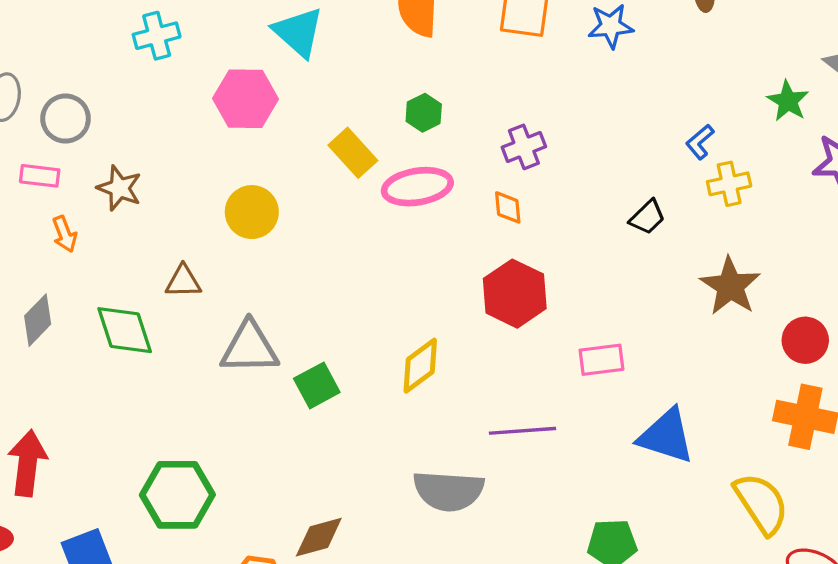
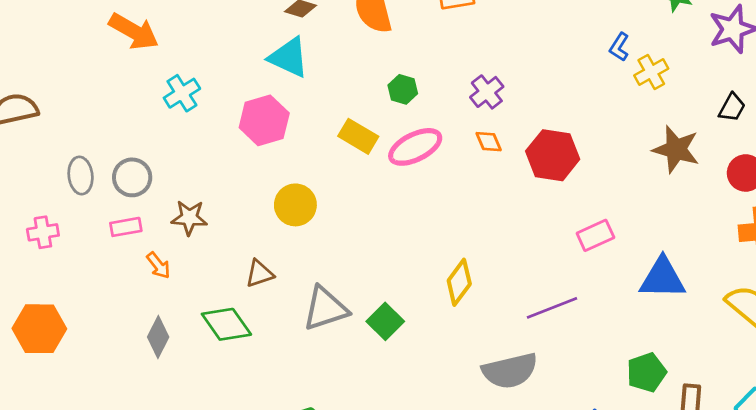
black trapezoid: (647, 217) -> (732, 107), moved
red hexagon: (515, 294) -> (553, 155), moved

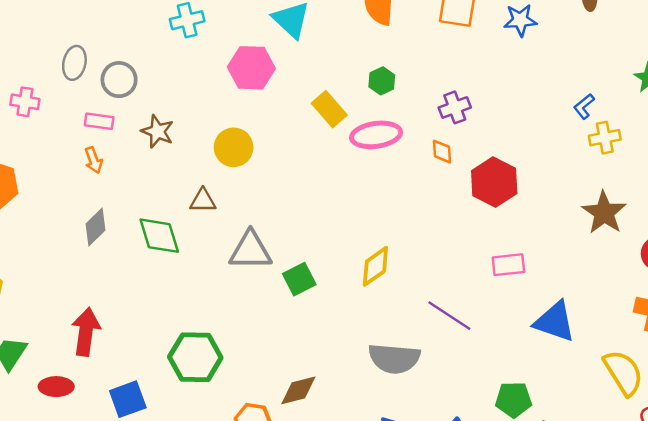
yellow circle: (295, 205) -> (234, 147), moved
orange arrow: (158, 265) -> (94, 160), moved
purple line: (552, 308) -> (449, 316), turned 36

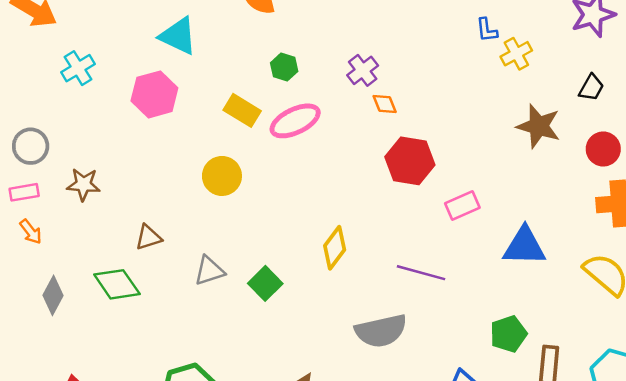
blue L-shape: (584, 106) -> (487, 30), turned -40
yellow circle: (234, 147) -> (222, 176), moved
orange diamond: (442, 152) -> (385, 104), moved
red hexagon: (494, 182) -> (410, 161), moved
gray triangle: (250, 251) -> (209, 271), size x0.7

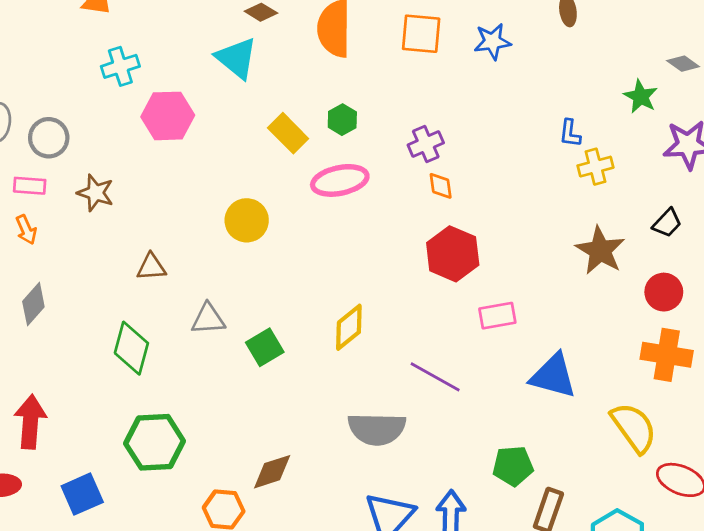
pink hexagon: (154, 94) -> (168, 116), moved
yellow rectangle: (242, 110) -> (288, 133), moved
green diamond: (117, 284) -> (131, 348), moved, turned 36

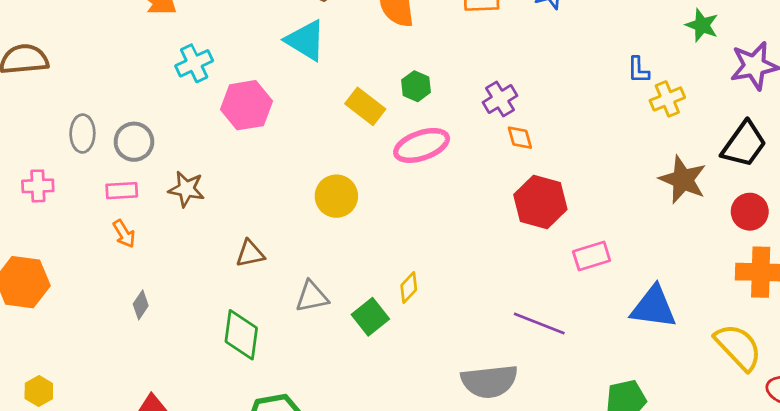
black trapezoid: (667, 223) -> (744, 144), size x1.6
gray diamond: (33, 304) -> (141, 305), size x0.7
yellow diamond: (349, 327) -> (409, 287), moved, size x0.7

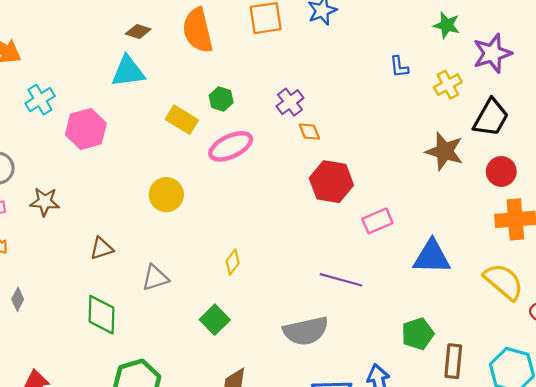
cyan triangle: (306, 40) -> (128, 72), turned -33
yellow cross: (667, 99) -> (448, 85), moved
green square: (370, 317) -> (215, 320), moved

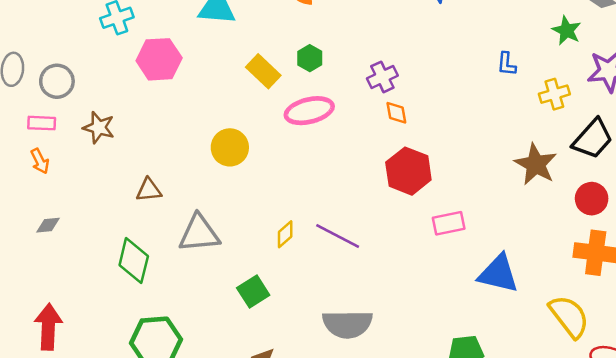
gray triangle: (155, 278) -> (199, 233), size x1.4
purple line: (341, 280) -> (338, 236), moved
gray diamond: (18, 299) -> (48, 225), turned 45

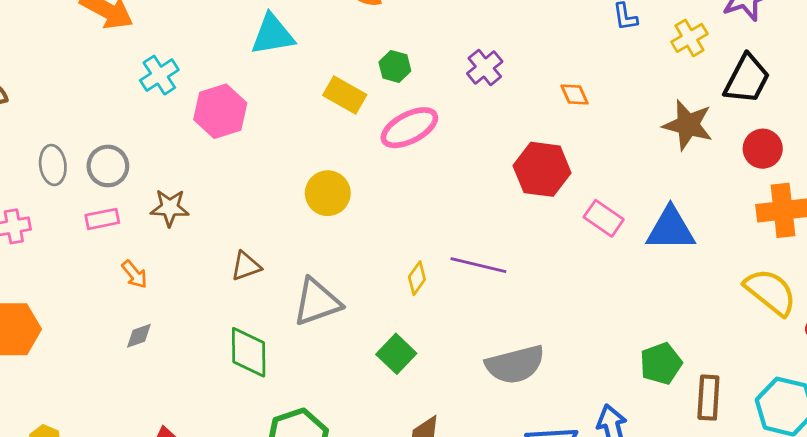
orange diamond: (396, 113) -> (574, 95), moved
orange arrow: (40, 161) -> (135, 274), moved
pink rectangle: (449, 223) -> (604, 218), turned 60
blue triangle: (498, 274) -> (670, 229), moved

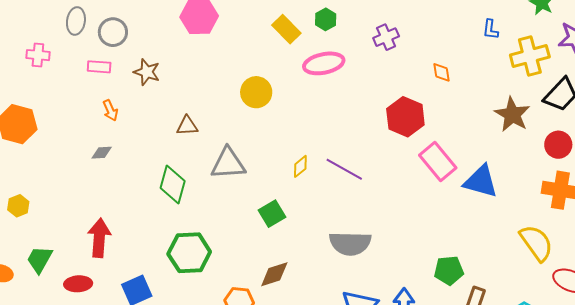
yellow cross: (689, 38) -> (530, 56), size x1.5
pink rectangle: (604, 218) -> (438, 162), size x1.4

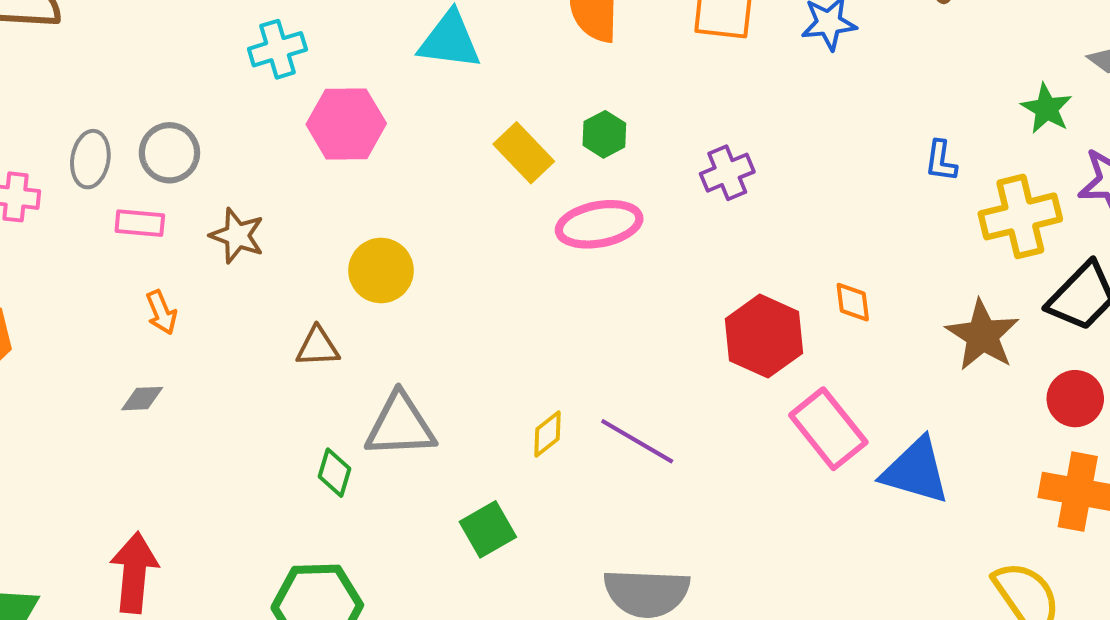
gray ellipse: (76, 21) -> (90, 159), moved
orange diamond: (441, 72) -> (853, 302), moved
yellow circle: (256, 92) -> (381, 271), moved
green diamond: (173, 185) -> (334, 473), moved, size x0.6

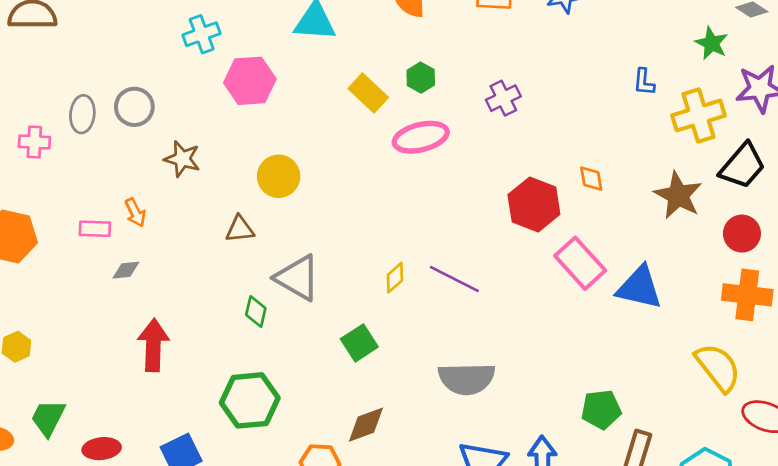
pink rectangle: (140, 223) -> (95, 229), moved
gray triangle: (400, 425) -> (297, 278), turned 36
red arrow: (134, 573) -> (153, 345), moved

